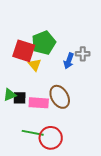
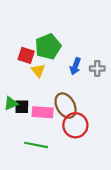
red square: (24, 51) -> (26, 55), size x0.7
gray cross: (83, 54) -> (97, 68), moved
red circle: (51, 138) -> (75, 125), moved

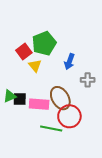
red square: (26, 55) -> (24, 52), turned 35
gray cross: (97, 68) -> (88, 80), moved
green line: (36, 145) -> (51, 128), moved

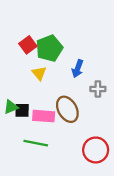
red square: (24, 52) -> (28, 45), moved
red circle: (69, 116) -> (96, 150), moved
green line: (51, 128) -> (36, 143), moved

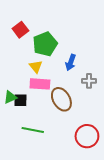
red square: (28, 45) -> (20, 30), moved
pink rectangle: (44, 116) -> (40, 84), moved

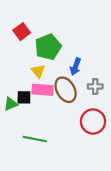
brown ellipse: (61, 99) -> (66, 90), moved
black square: (20, 100) -> (24, 97), moved
red circle: (87, 136) -> (93, 122), moved

